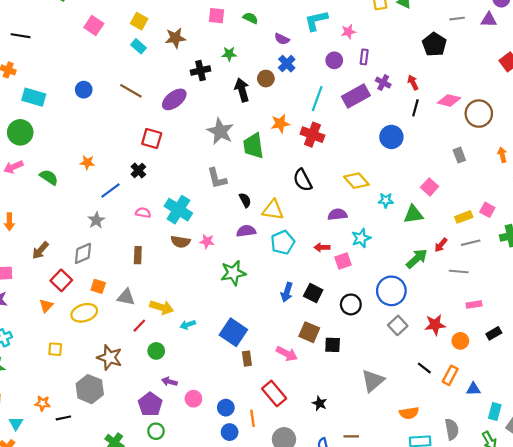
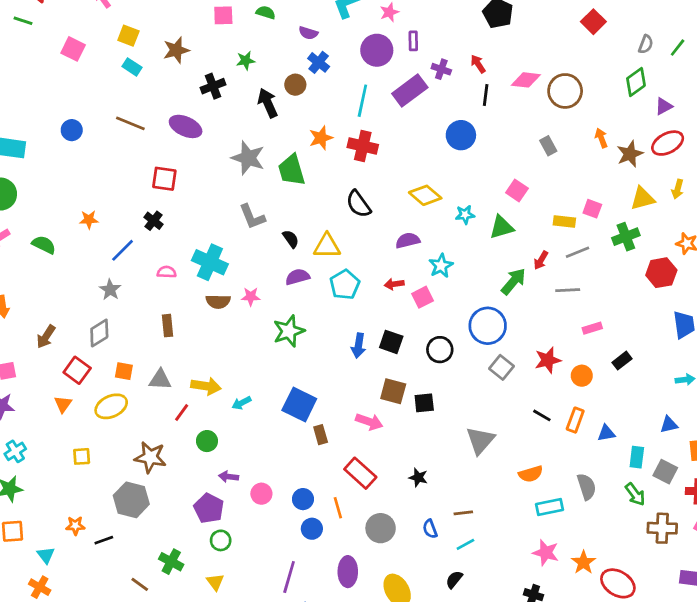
purple circle: (334, 60) -> (377, 50), size x1.5
purple ellipse: (174, 99) -> (186, 126), turned 70
yellow rectangle: (464, 217) -> (564, 222), turned 35

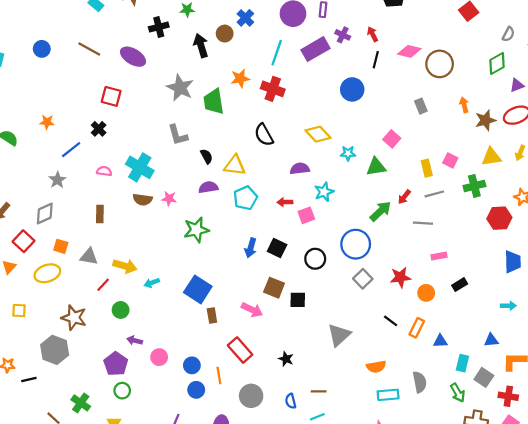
yellow rectangle: (564, 222) -> (427, 168), turned 63

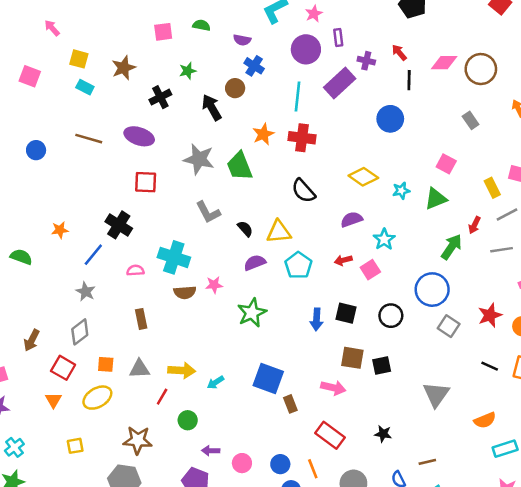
red square: (111, 96) -> (146, 182), moved
black cross: (99, 129) -> (119, 225), size x1.5

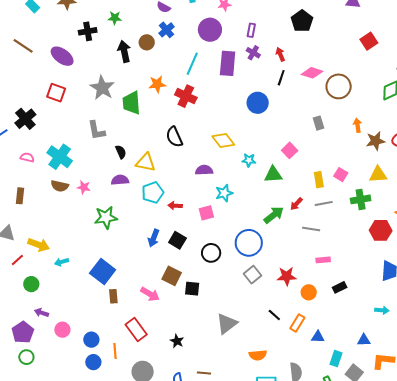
purple rectangle: (338, 37) -> (251, 30), moved
purple rectangle: (340, 83) -> (228, 63), turned -60
red arrow: (343, 260) -> (175, 206), moved

